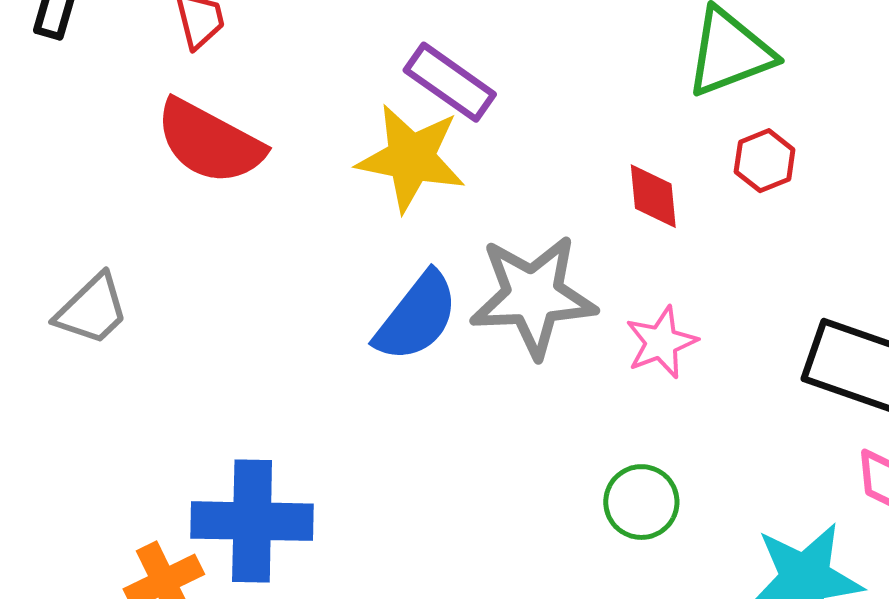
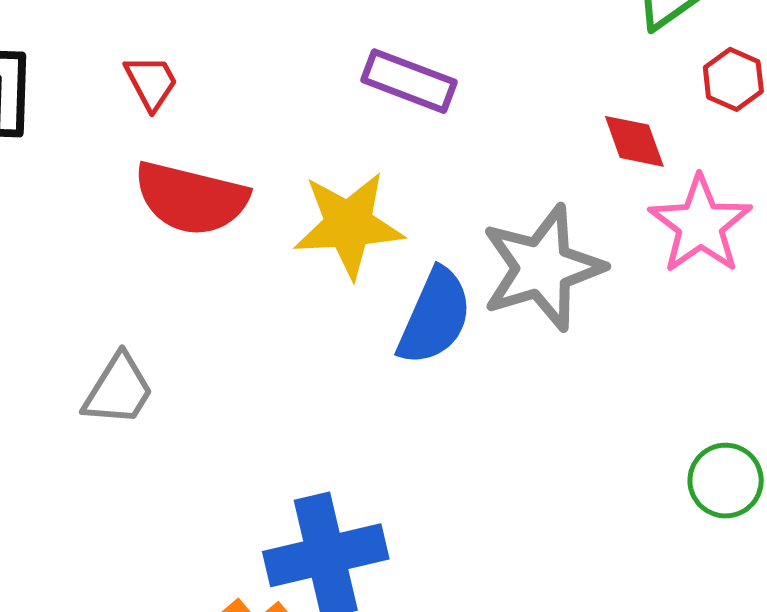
yellow star: (411, 158) -> (349, 225), moved
pink star: (661, 342) -> (700, 225), moved, size x1.4
green circle: (641, 502) -> (726, 481), moved

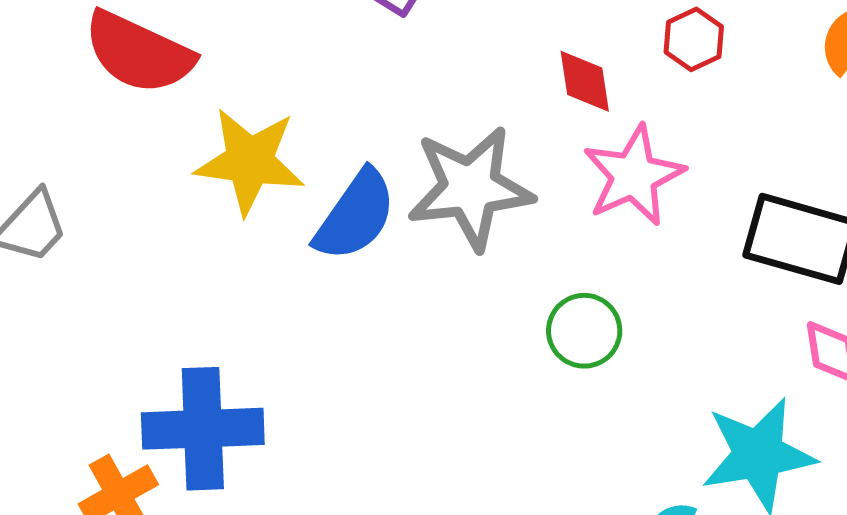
yellow star: (349, 225) -> (250, 161), moved
green circle: (726, 481) -> (584, 331), moved

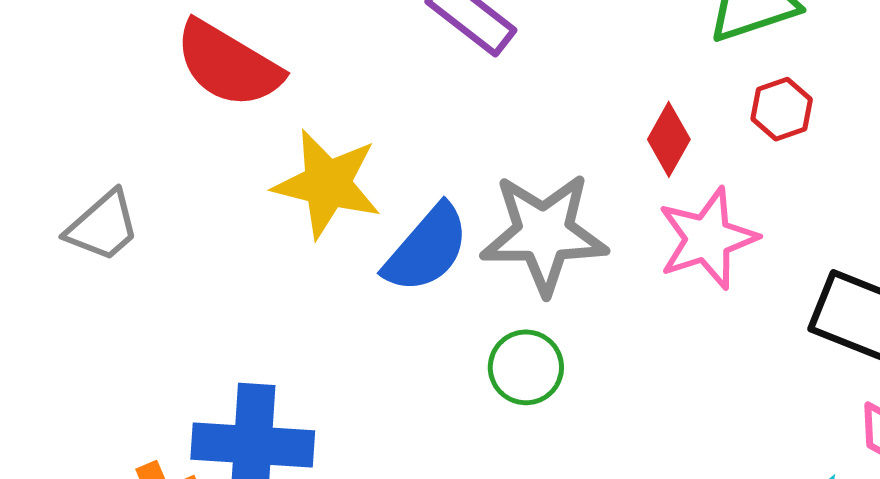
red diamond: (585, 81) -> (669, 139), turned 32
green circle: (584, 331) -> (526, 367), moved

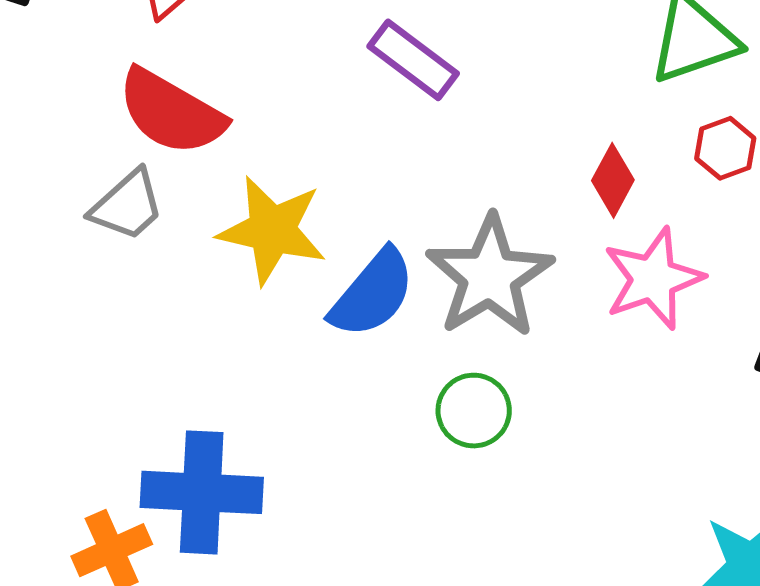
gray trapezoid: (103, 226) -> (127, 205), moved
gray star: (544, 233) -> (490, 276), turned -30

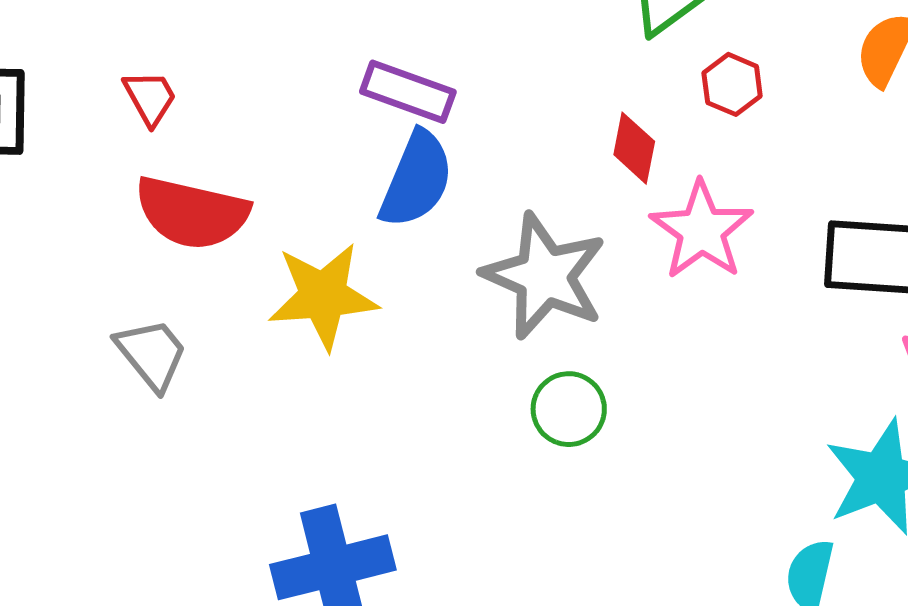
gray trapezoid: (127, 205) -> (152, 354), moved, turned -70
blue semicircle: (373, 293) -> (416, 179), moved

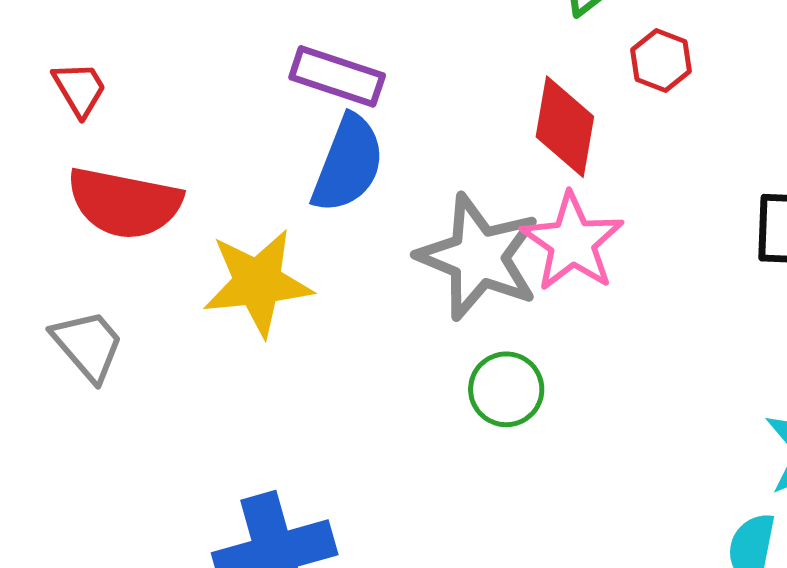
red diamond: (634, 148) -> (565, 127), size x1.4
pink star: (702, 230) -> (572, 242), moved

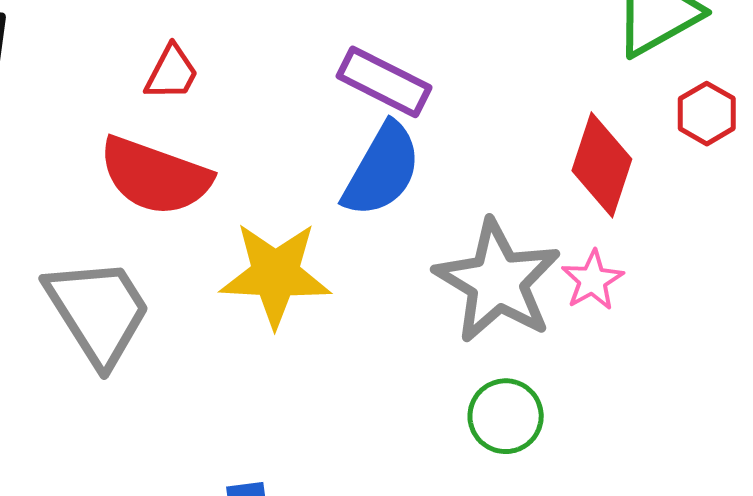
red trapezoid: (80, 89) -> (172, 73), moved, turned 50
pink star: (572, 242) -> (593, 280), size x0.6
gray trapezoid: (88, 345) -> (98, 311), size x1.5

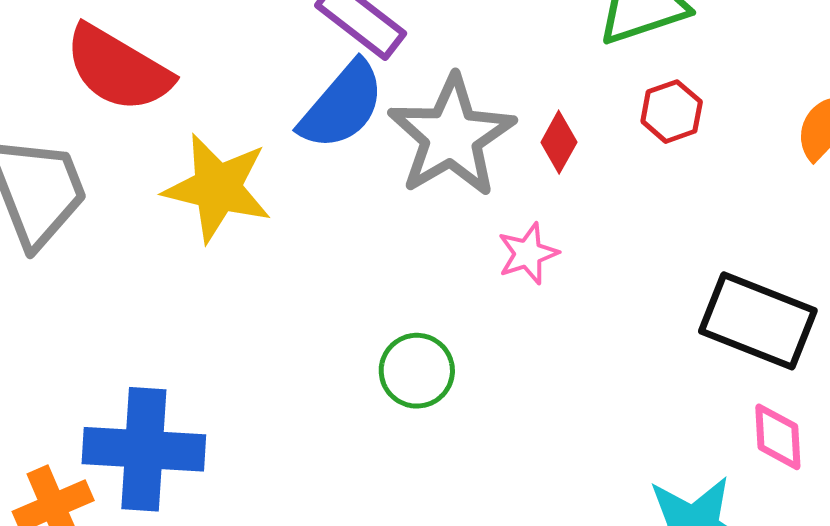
red diamond: (602, 165) -> (559, 142), size x0.6
gray star: (498, 281) -> (451, 136), moved

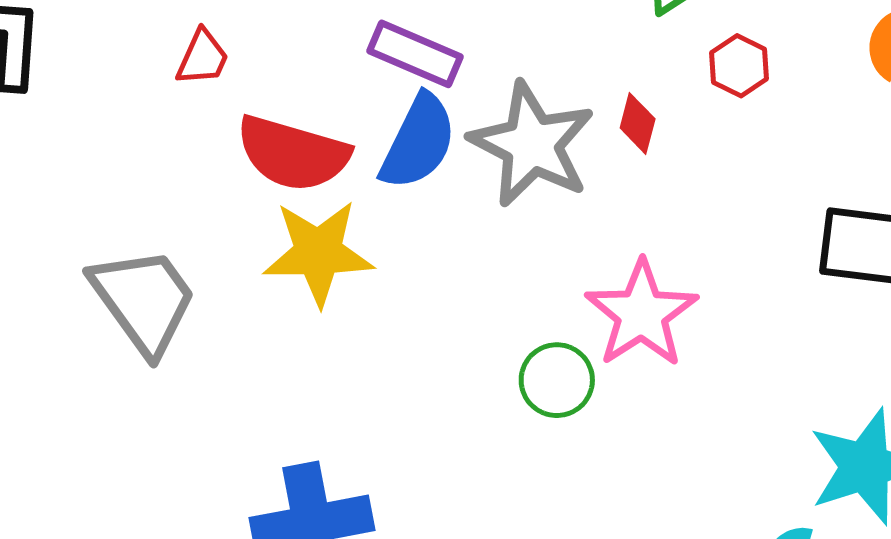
red semicircle: (118, 69) -> (293, 153), moved
pink star: (528, 254) -> (642, 314), moved, size x1.8

